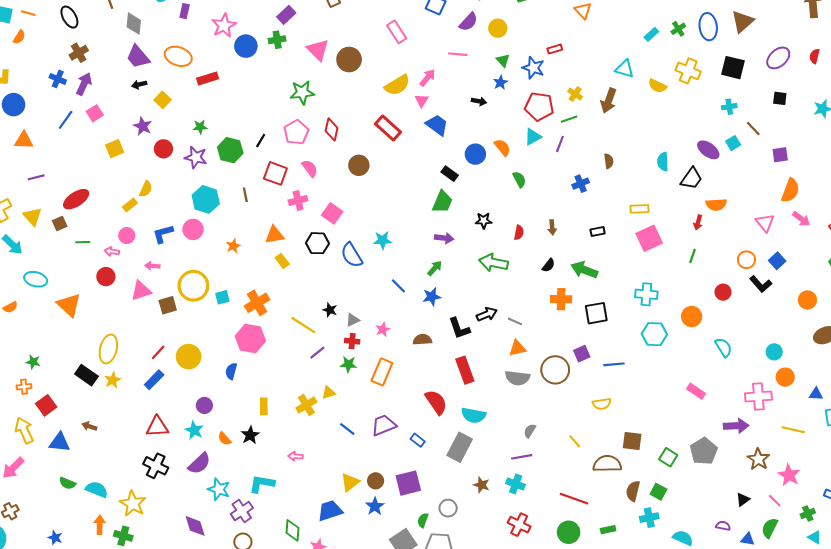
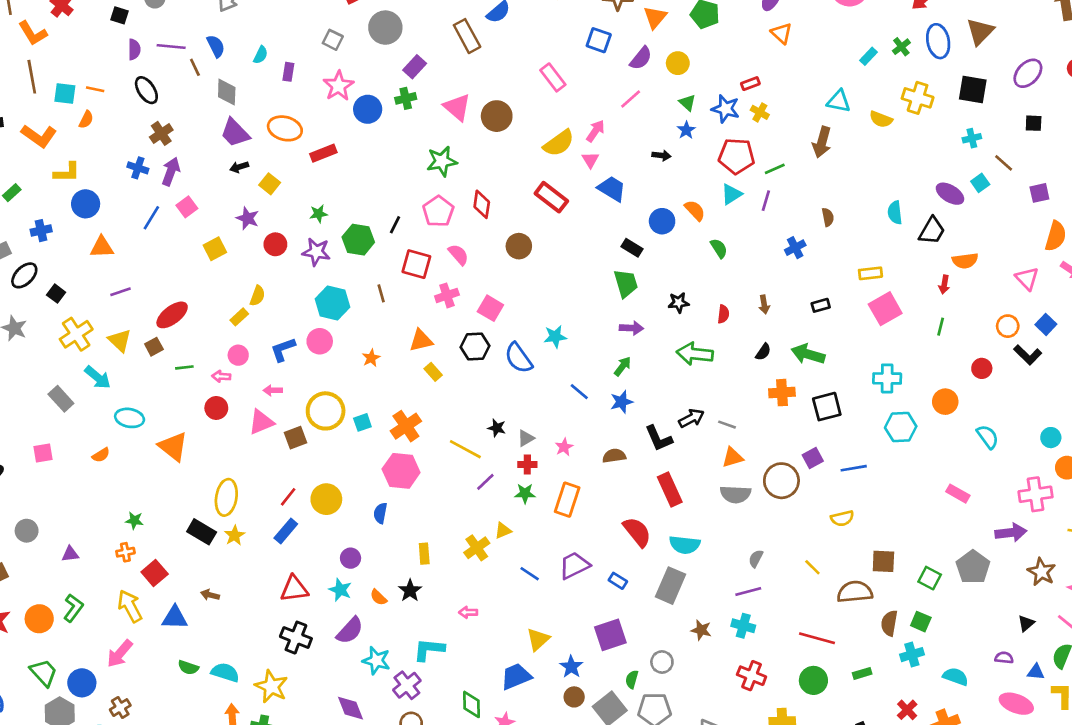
pink line: (458, 54) -> (631, 99), turned -42
yellow cross: (575, 94) -> (760, 112), moved
green trapezoid: (442, 202) -> (626, 283), turned -35
brown circle: (376, 481) -> (574, 697), moved

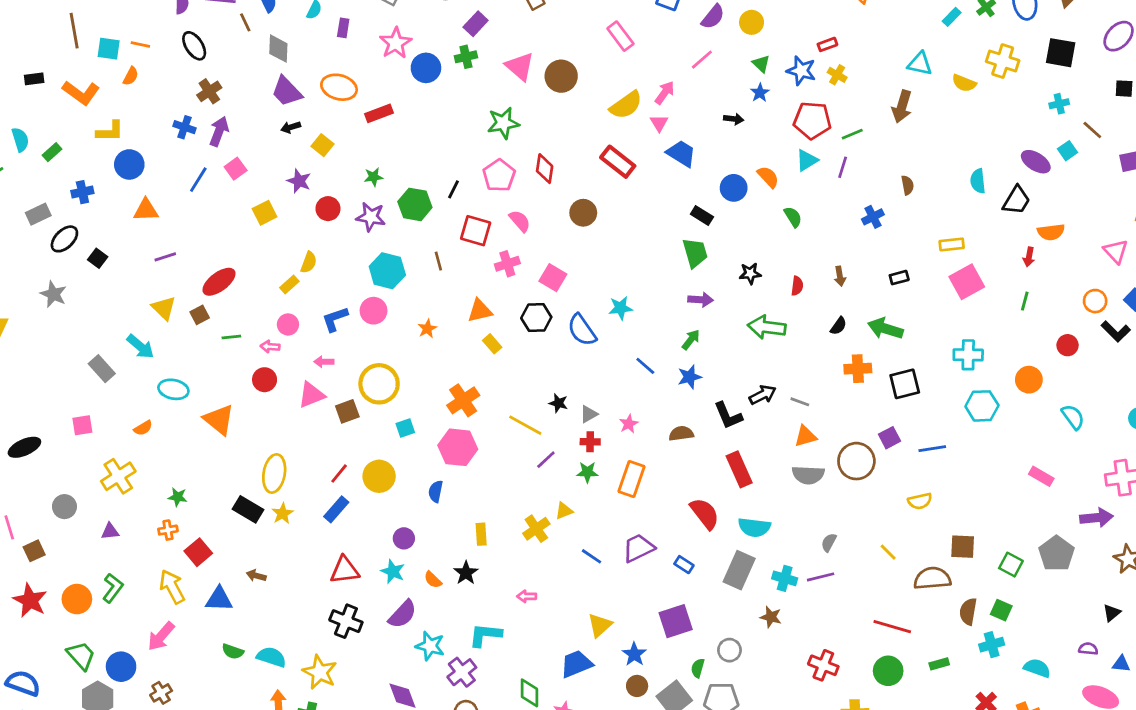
yellow cross: (76, 334) -> (118, 476), moved
cyan square: (362, 422) -> (405, 428), moved
cyan cross: (743, 626) -> (785, 578), moved

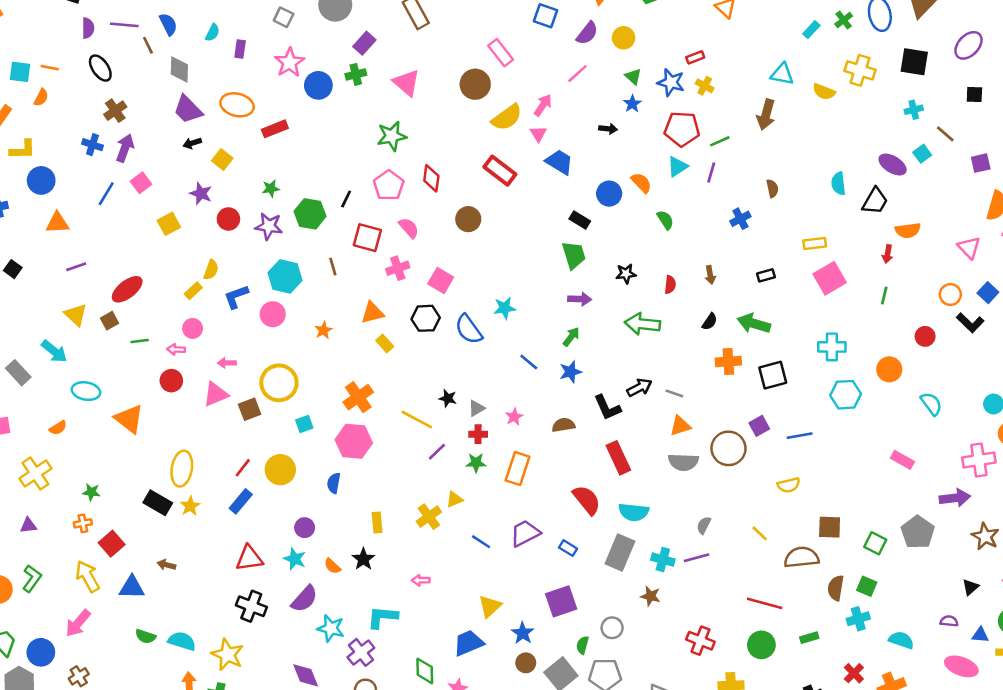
brown circle: (561, 76) -> (475, 84), moved
blue L-shape: (335, 319) -> (236, 297), moved

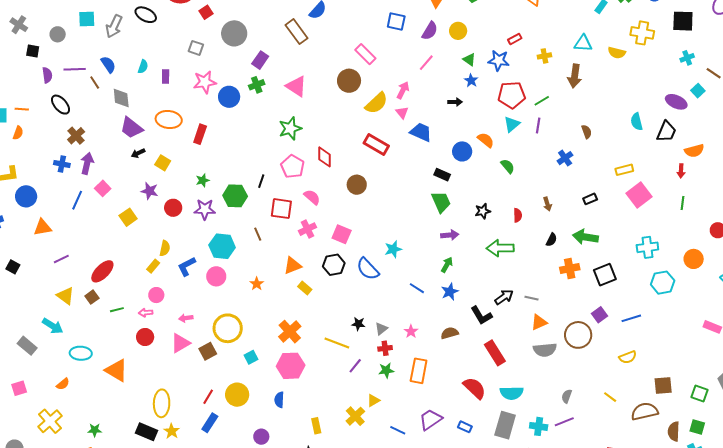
pink star: (289, 62) -> (205, 82), turned 30
yellow cross: (705, 86) -> (544, 56), moved, turned -32
red rectangle: (275, 129) -> (200, 134), turned -42

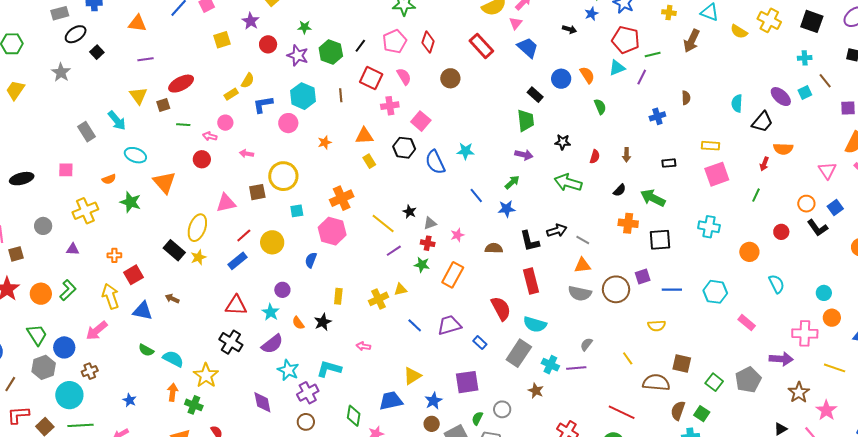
cyan hexagon: (663, 283) -> (715, 292), moved
pink triangle: (180, 343) -> (226, 203), moved
green star: (95, 430) -> (131, 202), moved, size x1.5

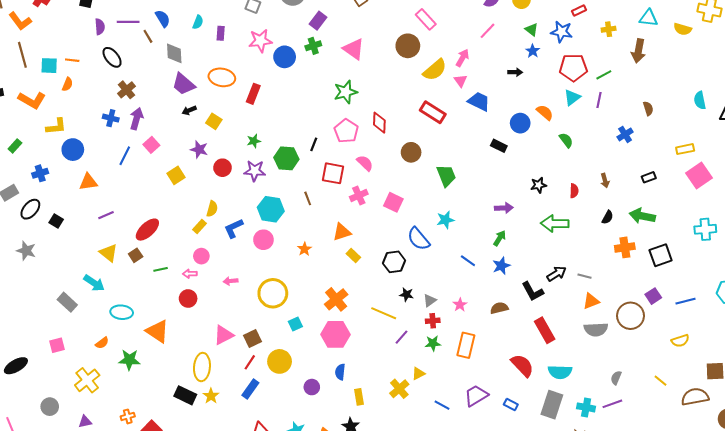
green trapezoid: (526, 120) -> (446, 176), moved
black hexagon: (404, 148) -> (394, 262), moved
brown square: (257, 192) -> (253, 338), moved
blue semicircle: (311, 260) -> (340, 372), moved
purple circle: (282, 290) -> (312, 387), moved

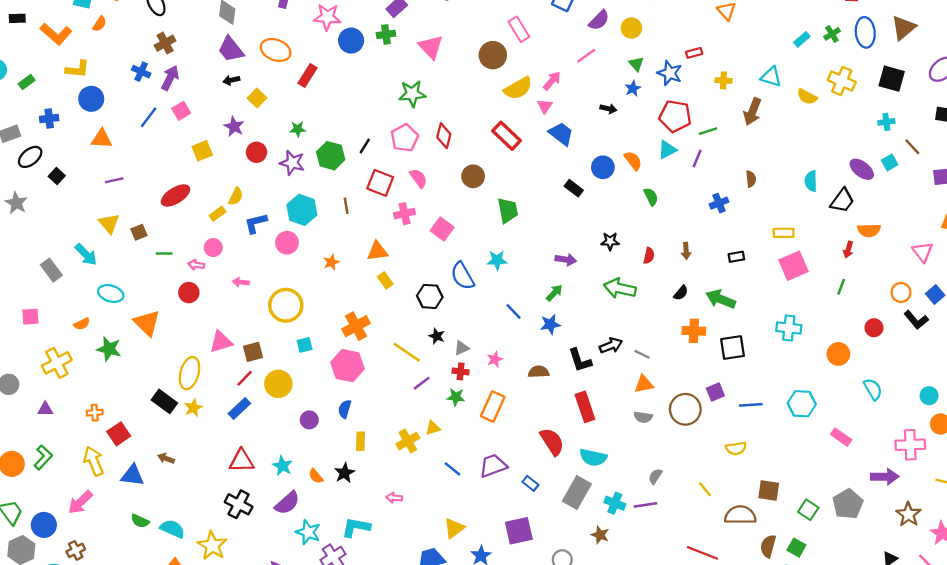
red ellipse: (147, 230) -> (176, 195), moved
gray semicircle: (596, 329) -> (643, 417), size x0.7

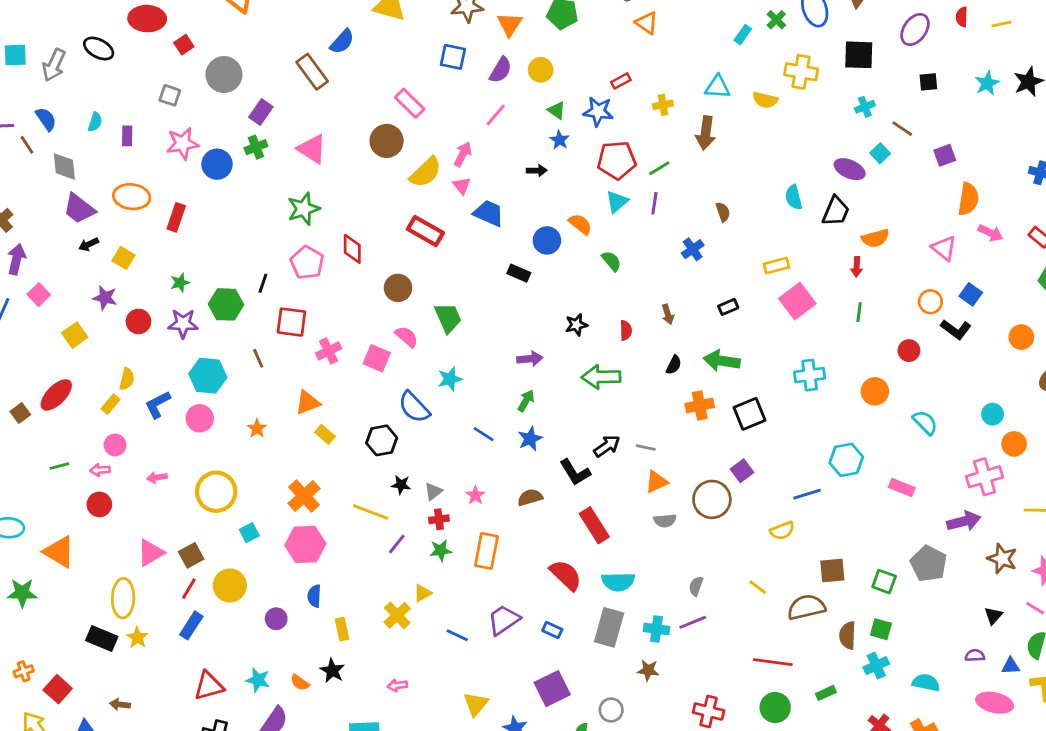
pink semicircle: (418, 178) -> (407, 337), moved
brown square: (139, 232) -> (20, 413), moved
blue line: (751, 405) -> (807, 494), moved

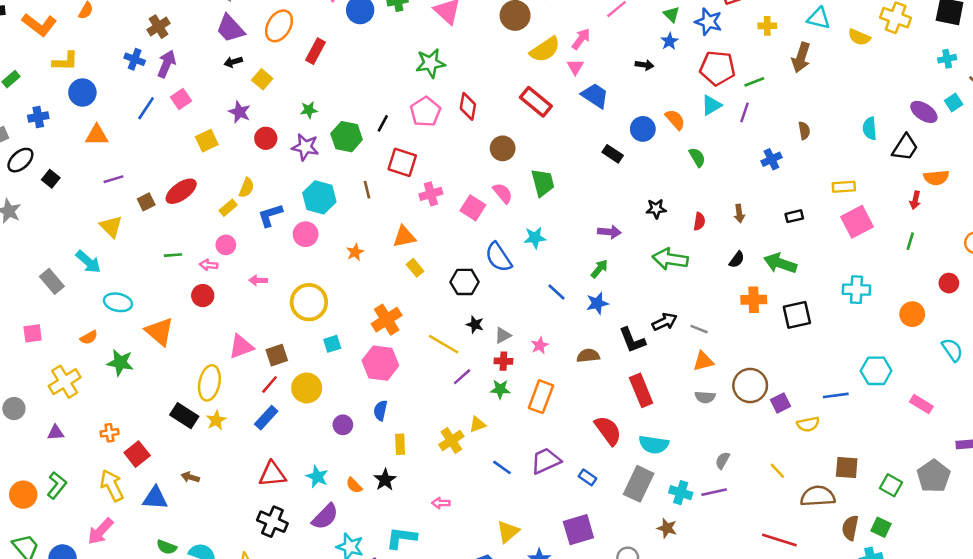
orange ellipse: (132, 197) -> (279, 26), turned -76
purple square: (742, 471) -> (780, 403), moved

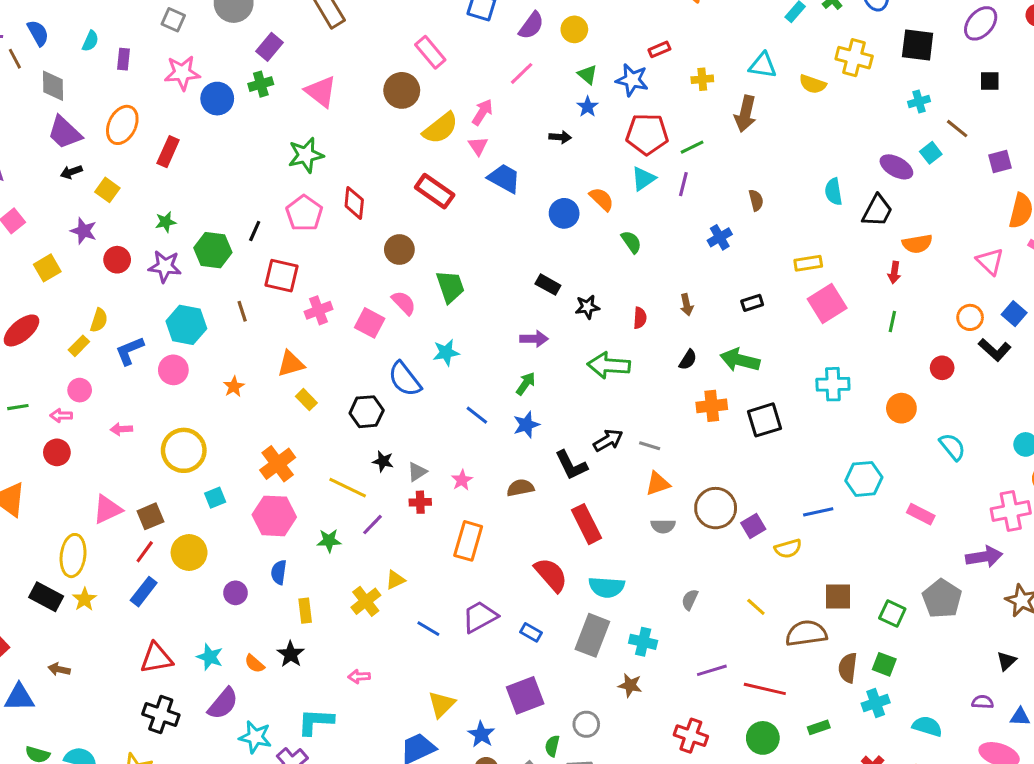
black rectangle: (613, 154) -> (548, 285), moved
green star: (500, 389) -> (329, 541), moved
purple line: (714, 492) -> (712, 670), moved

